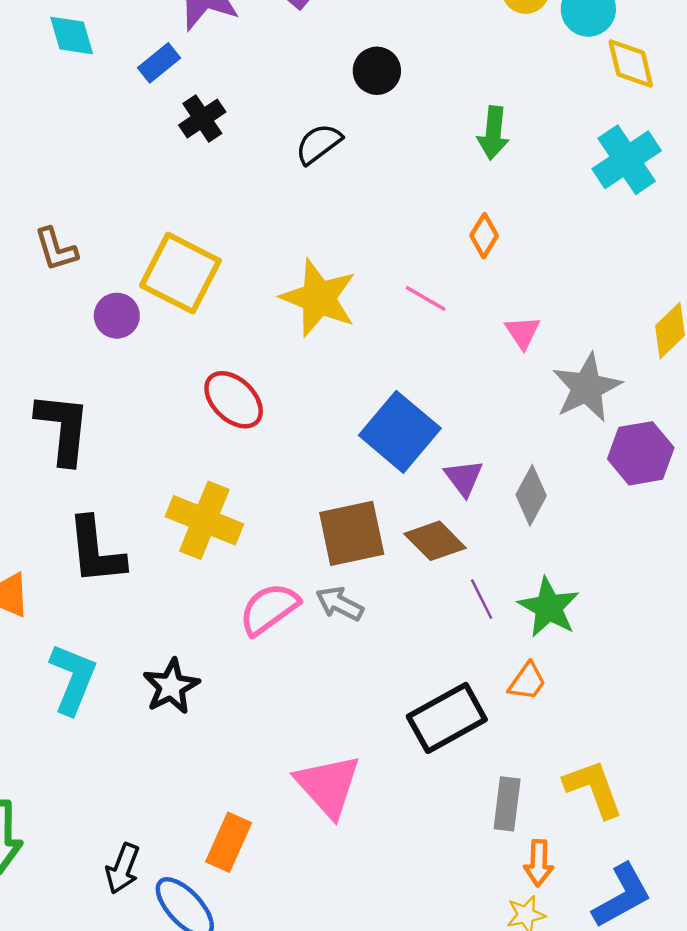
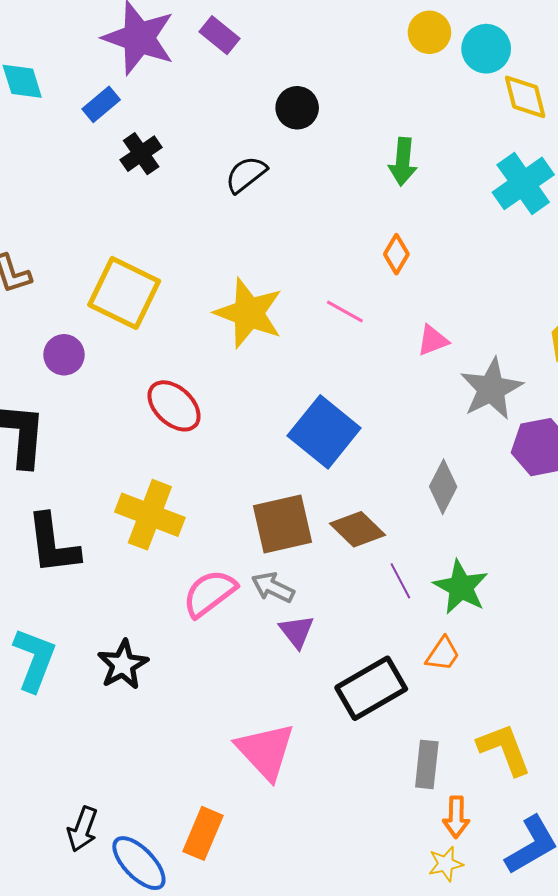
purple circle: (117, 316) -> (64, 355), moved
pink triangle: (523, 332) -> (433, 340), turned 44
purple triangle: (464, 478) -> (297, 631), moved
orange rectangle: (229, 842) -> (203, 833), moved

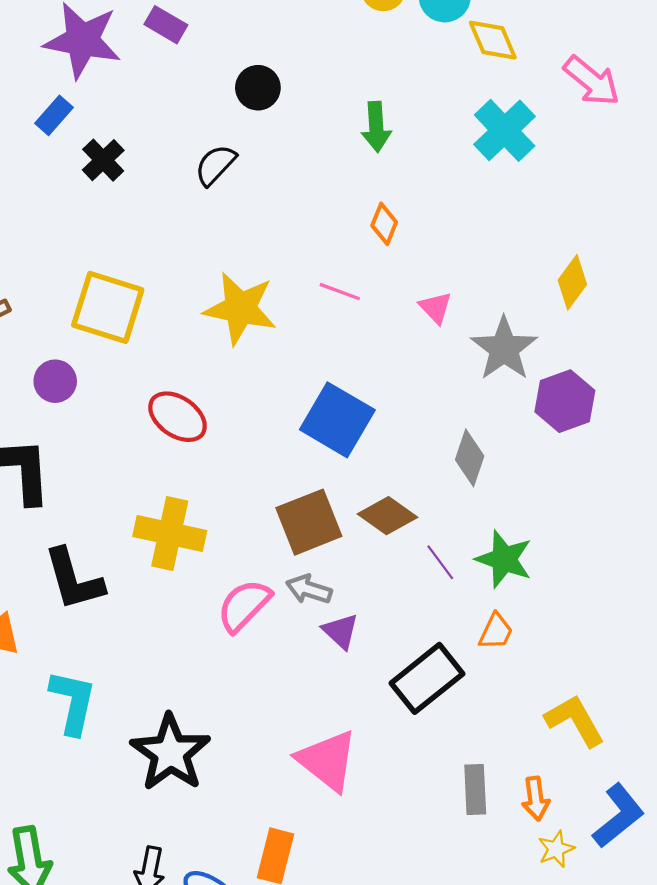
pink triangle: (433, 340) -> (436, 308), turned -44
black star: (123, 665) -> (170, 753), moved, size x1.5
gray rectangle: (427, 764) -> (475, 789), moved
yellow star: (446, 864) -> (556, 849), moved

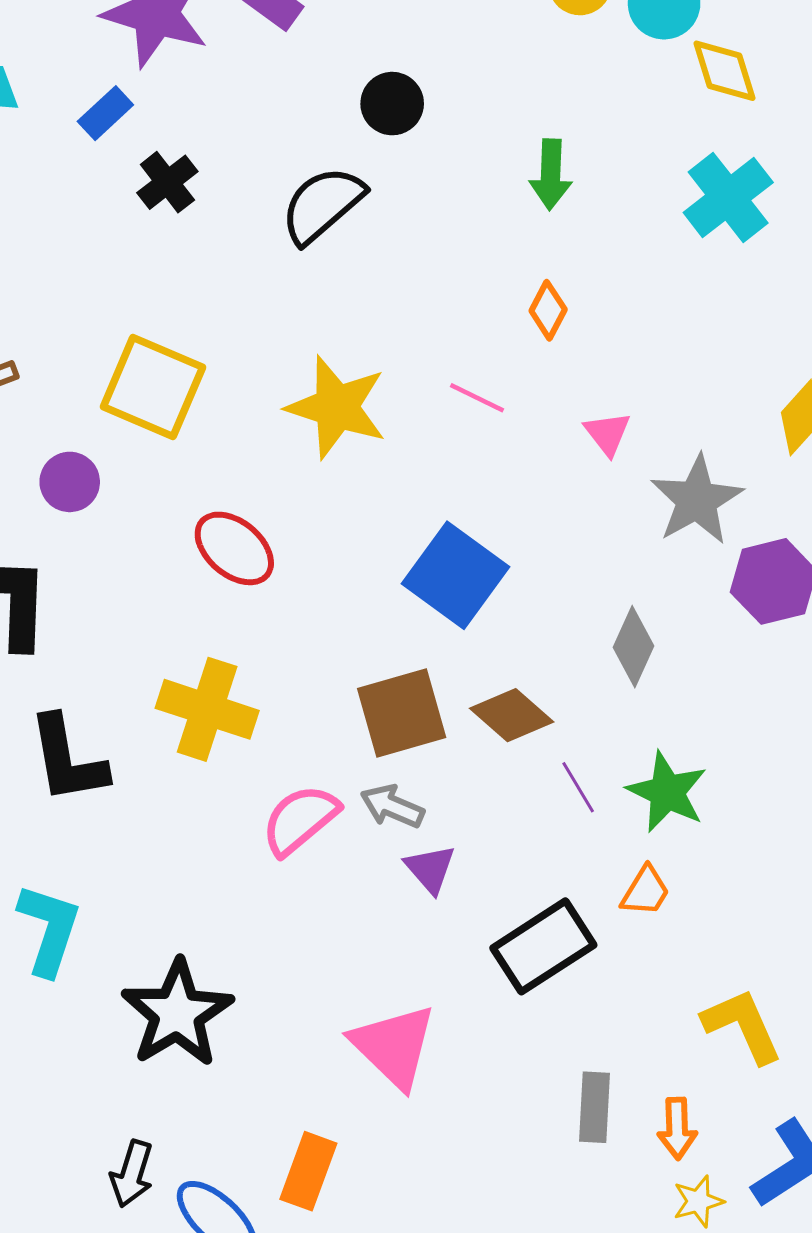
black semicircle: (215, 165) -> (322, 205), size x1.4

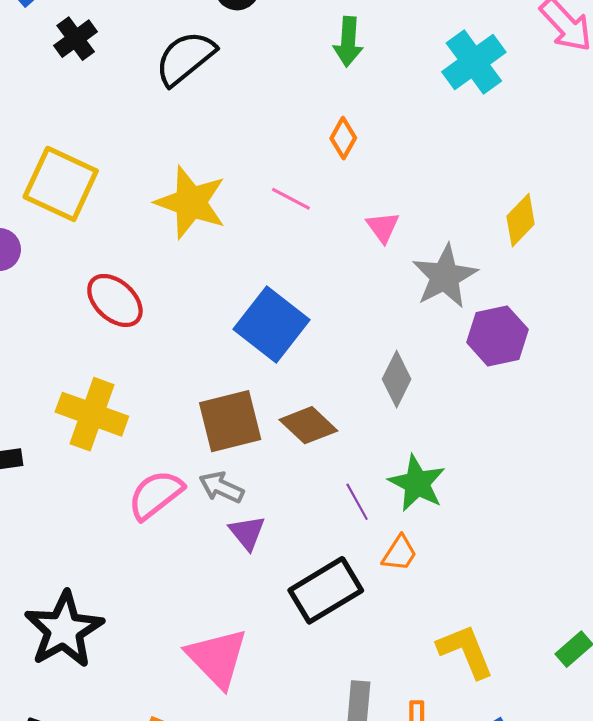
purple line: (578, 787) -> (357, 502), moved

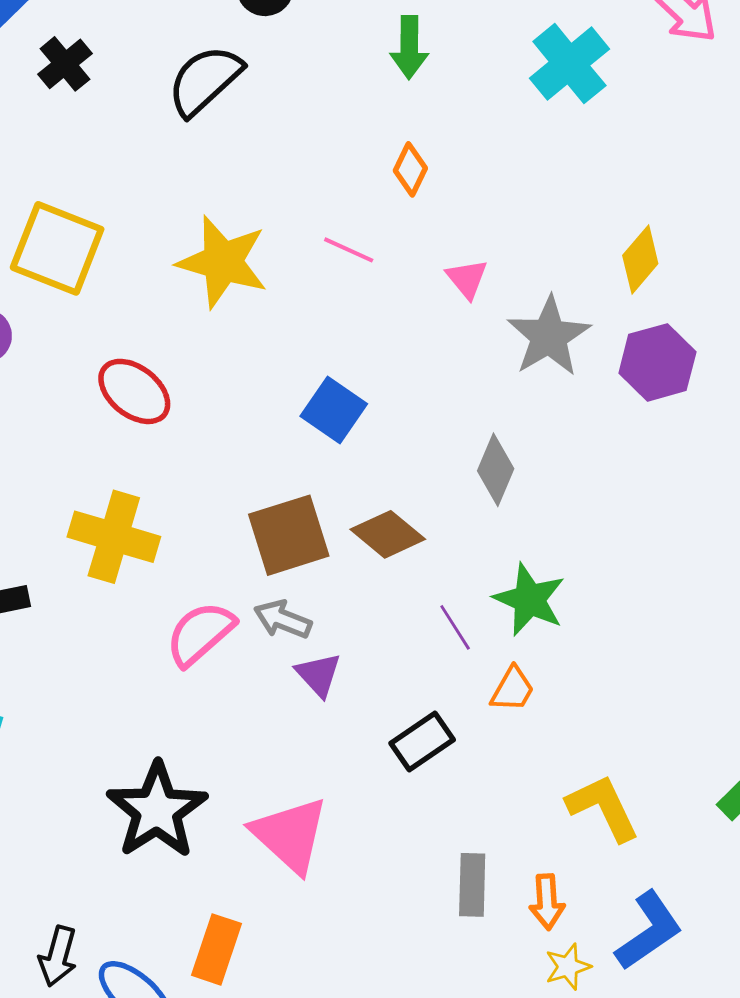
blue square: (272, 325) -> (334, 410), size x0.7
purple hexagon: (498, 336) -> (657, 362), moved
black rectangle: (326, 590) -> (422, 742), size x0.7
black star: (64, 630) -> (157, 810), moved

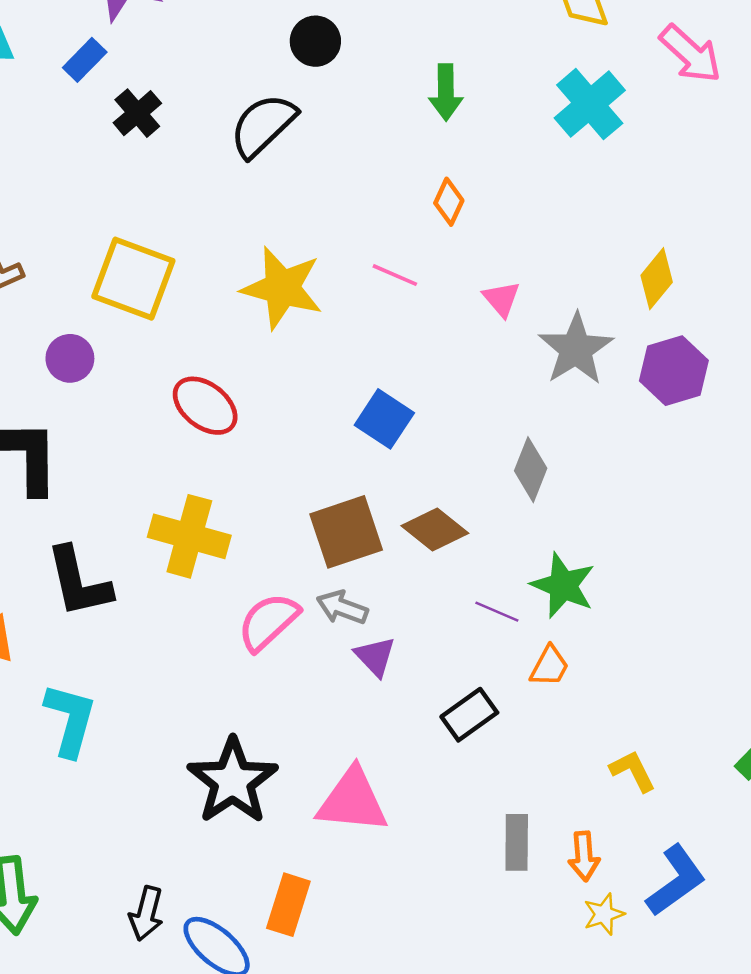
purple line: (455, 627) -> (497, 612), turned -33
yellow L-shape: (603, 808) -> (633, 771), size x0.7
pink triangle: (290, 835) -> (352, 801), turned -36

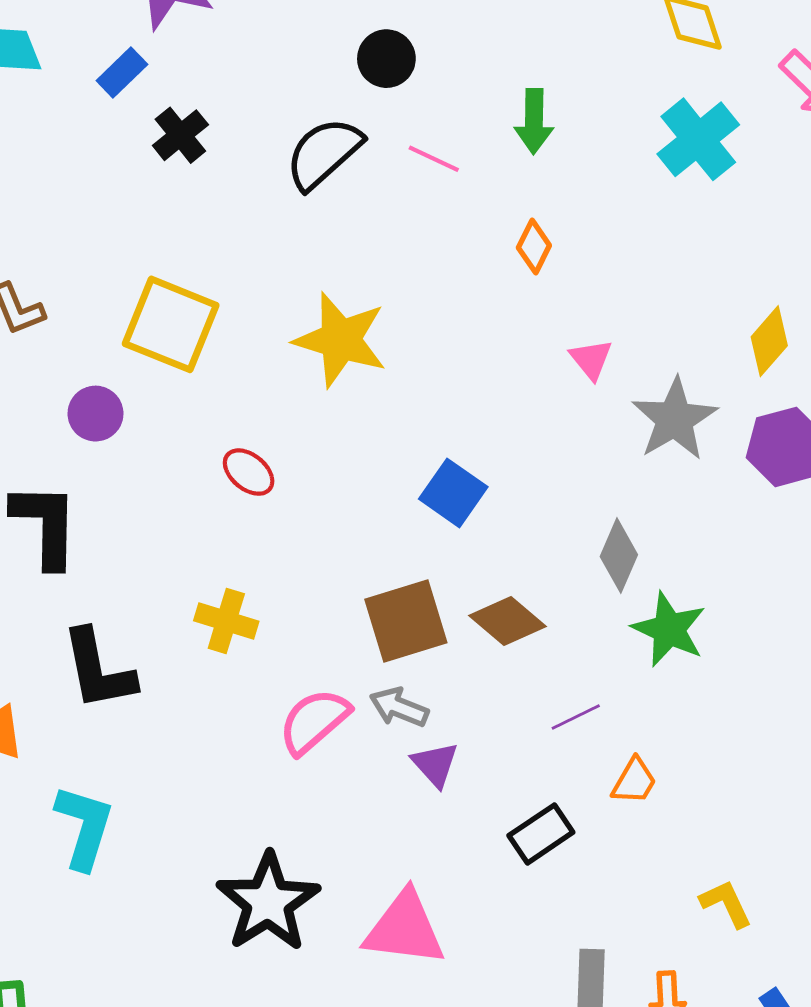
pink line: (395, 275) -> (434, 159), moved
red ellipse: (205, 406) -> (249, 472), size x0.7
yellow cross: (189, 536) -> (226, 621), size x0.7
green star: (563, 586) -> (669, 629), moved
purple line: (497, 612) -> (576, 717), turned -51

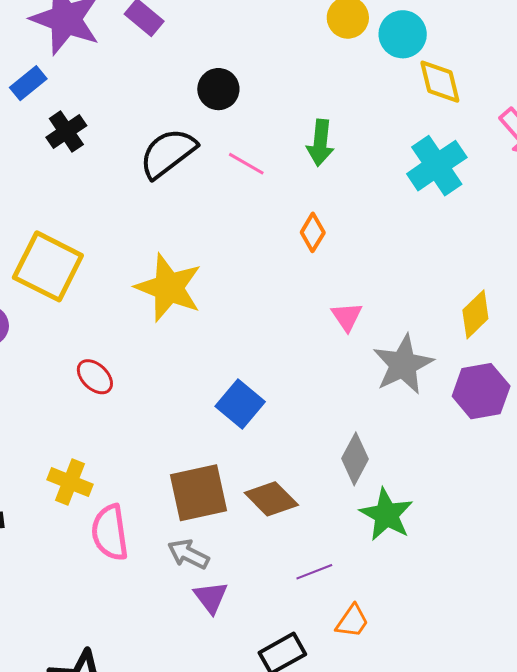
pink semicircle: (314, 721) -> (110, 533), moved, turned -62

